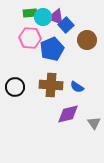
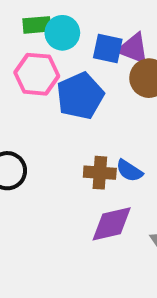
purple triangle: (56, 17) -> (133, 49), moved
blue square: (66, 25) -> (108, 49), turned -35
brown cross: (51, 85) -> (100, 173), moved, size x0.7

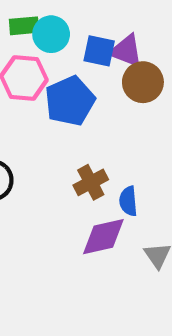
blue semicircle: (129, 171) -> (128, 201), moved, turned 52
brown cross: (100, 173) -> (91, 182), turned -32

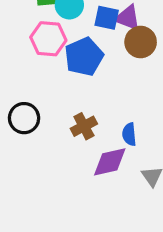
brown cross: (91, 182) -> (84, 126), moved

